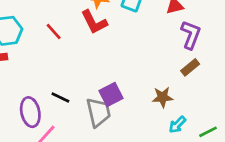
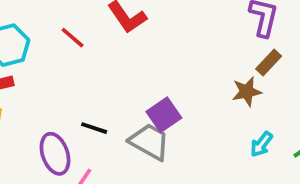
brown star: (163, 97) -> (247, 92), moved
gray trapezoid: (98, 112) -> (149, 142), turned -40

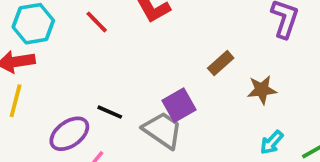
brown rectangle: (269, 62) -> (221, 63), moved
purple ellipse: (55, 154) -> (69, 134), turned 69

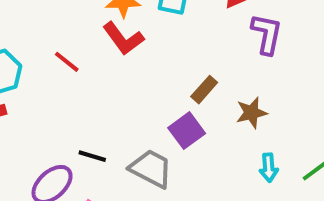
purple square: (179, 105) -> (187, 131), moved
cyan arrow: (272, 142) -> (269, 168), turned -40

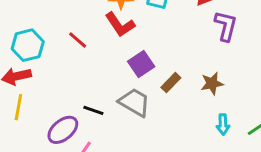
brown rectangle: (204, 90) -> (171, 83), moved
purple square: (187, 131) -> (141, 64), moved
gray trapezoid: (151, 169) -> (134, 102), moved

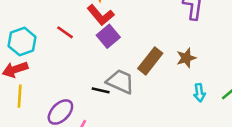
purple square: (141, 64) -> (108, 36), moved
brown rectangle: (171, 83) -> (150, 61), size x1.5
black line: (93, 110) -> (101, 90), moved

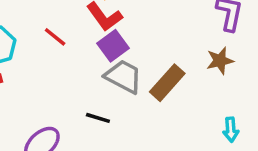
brown star: (186, 58) -> (220, 61), moved
gray trapezoid: (120, 81) -> (123, 76), moved

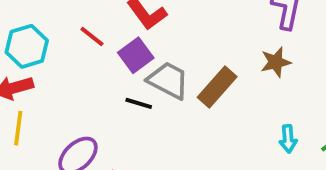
purple square: (113, 46) -> (136, 55), moved
black line: (98, 118) -> (139, 103), moved

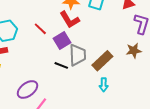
gray trapezoid: (168, 80) -> (78, 55), turned 55
cyan arrow: (288, 139) -> (104, 85), moved

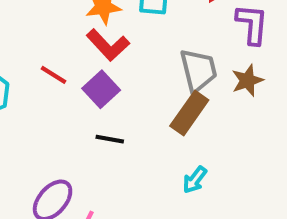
gray trapezoid: (78, 55) -> (198, 70), moved
cyan arrow: (104, 85) -> (195, 180), moved, turned 48

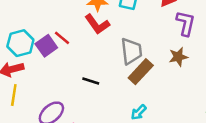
gray trapezoid: (198, 70) -> (131, 51), moved
purple square: (101, 89) -> (46, 46), moved

